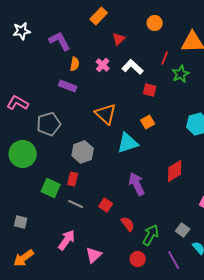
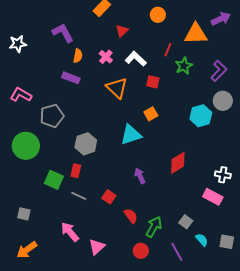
white star: (22, 31) -> (18, 44), moved
orange triangle: (106, 114) -> (117, 88), moved
purple arrow: (137, 184) -> (140, 176), size x0.7
pink arrow: (67, 240) -> (70, 232), turned -75

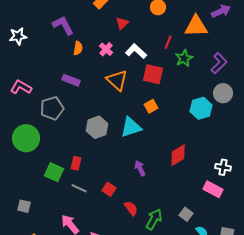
purple rectangle: (71, 78) -> (71, 80), moved
red square: (153, 82) -> (153, 74), size x1.5
gray hexagon: (86, 144) -> (97, 127), moved

